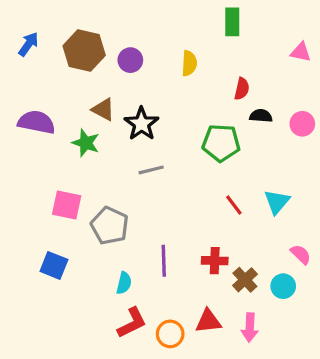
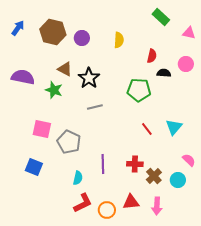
green rectangle: (232, 22) -> (161, 17), moved, turned -48
pink circle: (302, 124) -> (186, 64), moved

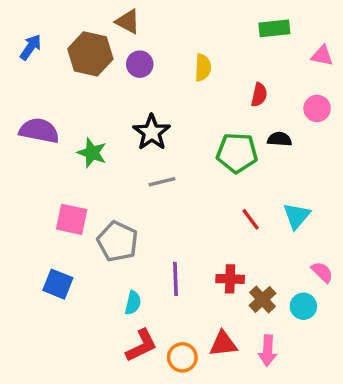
green rectangle: (161, 17) -> (274, 28), turned -48
brown triangle: (65, 69) -> (128, 22), moved
black semicircle: (164, 73) -> (280, 139), moved

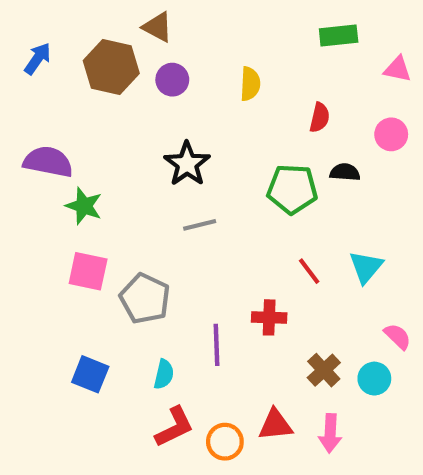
green star: (92, 153) -> (84, 206), moved
red cross: (230, 279) -> (269, 317), moved
blue square: (58, 284) -> (90, 374), moved

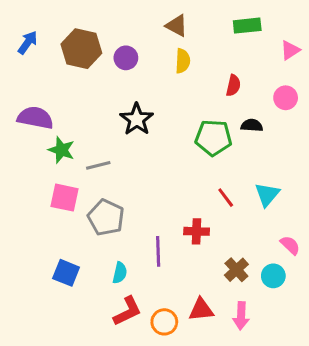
brown triangle: (158, 27) -> (177, 26), moved
pink triangle: (398, 69) -> (290, 50), turned -45
gray line: (200, 225) -> (98, 165), moved

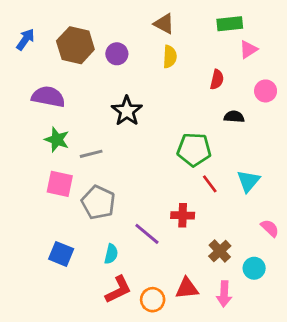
pink triangle: (290, 50) -> (248, 50), moved
purple semicircle: (35, 118) -> (48, 97), moved
green pentagon: (213, 138) -> (194, 150), moved
purple line: (158, 251) -> (147, 234), turned -48
cyan circle: (273, 276) -> (254, 268), moved

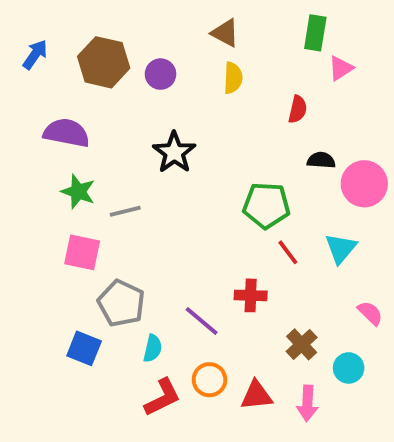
green rectangle: (230, 24) -> (315, 33), turned -75
pink circle: (266, 91) -> (364, 184), moved, size x1.5
gray pentagon: (98, 202) -> (121, 303), moved
orange circle: (153, 300) -> (209, 380), moved

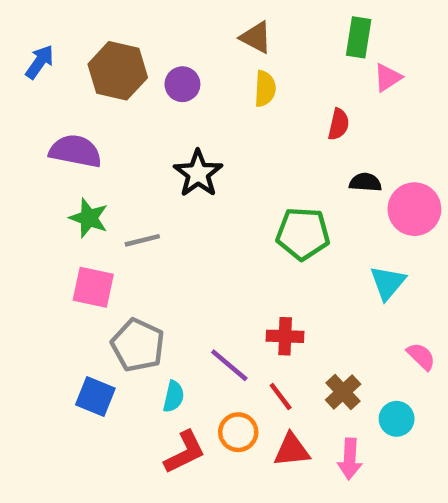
red line: (288, 252) -> (281, 396), moved

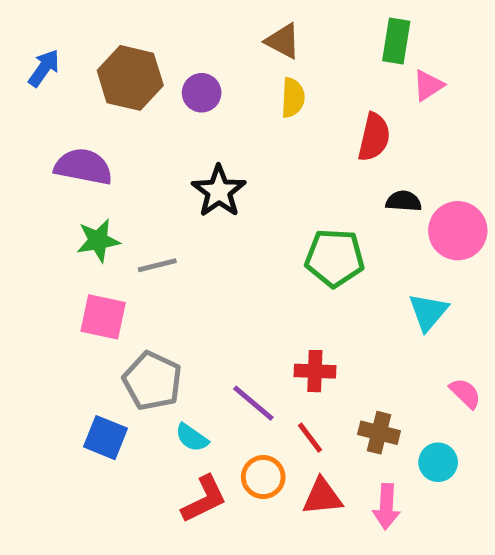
red semicircle: (339, 124) -> (374, 137), size x1.4
green star: (89, 218) -> (98, 241), turned -30
brown cross: (343, 392) -> (379, 433), turned -33
cyan semicircle: (174, 396) -> (192, 438), turned 112

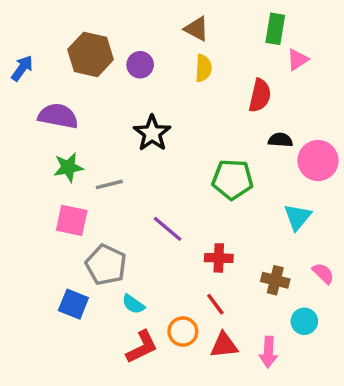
blue arrow: (44, 68) -> (22, 68), moved
purple line: (253, 403) -> (168, 229), moved
brown cross: (379, 433) -> (275, 280), moved

